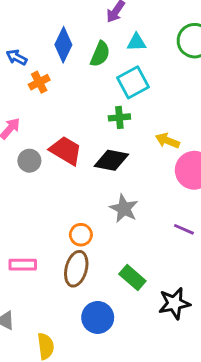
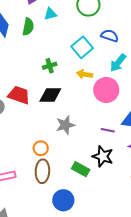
cyan square: (133, 82) -> (82, 47), moved
gray star: (124, 209) -> (65, 125), turned -30
black star: (174, 303) -> (103, 156), moved, turned -30

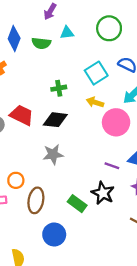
green semicircle: (28, 27) -> (41, 43), turned 78
gray star: (65, 125) -> (53, 154), moved
orange circle: (41, 148) -> (16, 180), moved

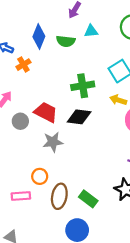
green cross: (59, 88) -> (83, 86), size x1.5
gray star: (53, 154) -> (53, 142), moved
green rectangle: (77, 204) -> (88, 199), moved

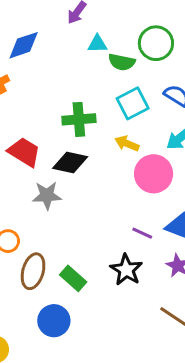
blue diamond: (39, 36) -> (24, 45), turned 45
green semicircle: (66, 41) -> (122, 62), moved
gray star: (53, 142) -> (47, 195), moved

